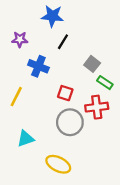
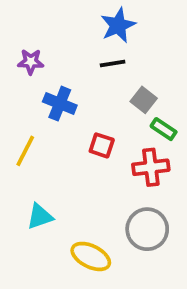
blue star: (52, 16) -> (118, 25), moved, turned -30
black line: (63, 42) -> (113, 63), moved, turned 49
gray circle: (70, 122) -> (147, 229), moved

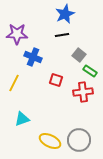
purple star: (31, 62) -> (17, 34), size x1.5
gray circle: (147, 229) -> (79, 140), moved

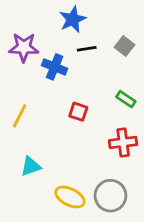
blue star: (65, 14) -> (73, 19), moved
gray square: (79, 55) -> (124, 46), moved
blue cross: (33, 57) -> (55, 67), moved
red cross: (83, 92) -> (123, 142), moved

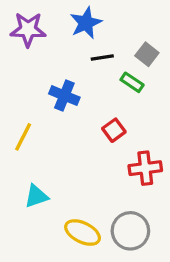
purple star: (24, 47) -> (28, 29), moved
blue cross: (55, 67) -> (64, 96), moved
green rectangle: (126, 99) -> (132, 82), moved
red square: (78, 112) -> (114, 130), moved, turned 36

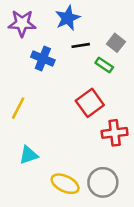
blue cross: (64, 96) -> (43, 59), moved
red square: (114, 130) -> (90, 103), size x1.5

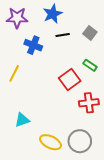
green rectangle: (104, 65) -> (90, 65), moved
yellow line: (18, 108) -> (14, 73), moved

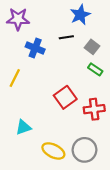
blue star: (53, 14) -> (80, 15), moved
gray square: (90, 33) -> (92, 47), moved
red square: (70, 79) -> (65, 97), moved

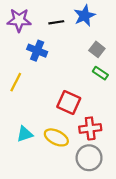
black line: (66, 37) -> (56, 22), moved
red square: (65, 97) -> (69, 102), turned -30
red cross: (94, 109) -> (90, 128), moved
yellow ellipse: (53, 151) -> (56, 137), moved

